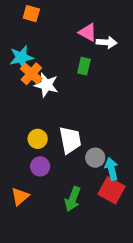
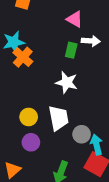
white arrow: (107, 42) -> (91, 41), moved
white star: (46, 85) -> (67, 82), moved

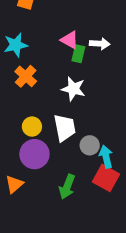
pink triangle: (75, 19) -> (70, 40), moved
orange cross: (23, 57) -> (26, 76), moved
purple circle: (31, 142) -> (34, 154), size x1.5

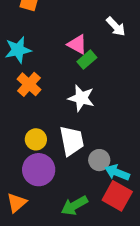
white arrow: (100, 44) -> (116, 26), moved, turned 42
green rectangle: (78, 54) -> (87, 60), turned 36
cyan arrow: (106, 157) -> (117, 172), turned -55
green arrow: (67, 187) -> (74, 206), turned 40

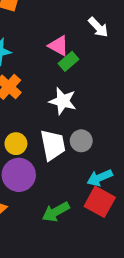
gray circle: (99, 160) -> (81, 141), moved
cyan arrow: (117, 172) -> (100, 178), turned -45

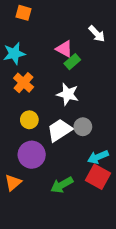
yellow circle: (16, 144) -> (29, 120), moved
white trapezoid: (53, 145) -> (60, 130), turned -112

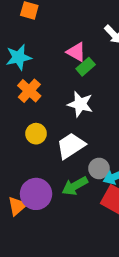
gray circle: (83, 127) -> (99, 168), moved
purple circle: (32, 155) -> (36, 194), moved
green arrow: (62, 185) -> (75, 186), moved

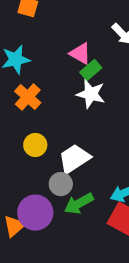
white star: (80, 104) -> (91, 94), moved
gray circle: (99, 168) -> (61, 184), moved

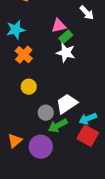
pink triangle: (80, 53) -> (59, 26), turned -42
white trapezoid: (74, 159) -> (67, 104), moved
purple circle: (35, 213) -> (41, 147), moved

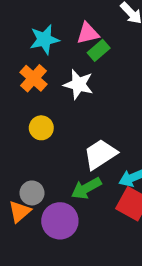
cyan star: (16, 30) -> (44, 39), moved
white star: (66, 53) -> (78, 84), moved
gray circle: (46, 113) -> (32, 193), moved

